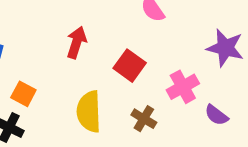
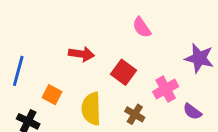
red arrow: (77, 42) -> (81, 54), turned 80
orange square: (23, 94) -> (52, 95), moved

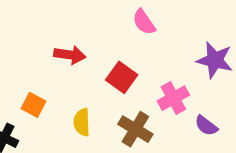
yellow semicircle: (91, 109) -> (82, 122), size x0.7
brown cross: (135, 114) -> (135, 129), size x1.4

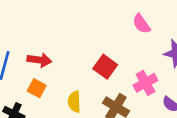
pink semicircle: (144, 22) -> (141, 24), moved
red arrow: (70, 55) -> (39, 60), moved

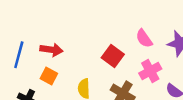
pink semicircle: (141, 24) -> (144, 38), moved

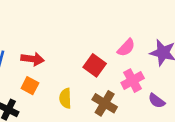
pink semicircle: (144, 38) -> (126, 48), turned -102

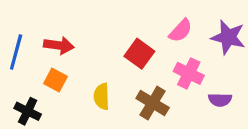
pink cross: (133, 81) -> (189, 73), turned -35
purple semicircle: (157, 101) -> (220, 100), turned -36

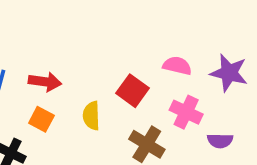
pink semicircle: (181, 31) -> (177, 66), turned -120
yellow semicircle: (102, 96) -> (91, 116), moved

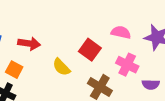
yellow semicircle: (91, 116) -> (61, 67), turned -42
orange square: (41, 119) -> (14, 70), moved

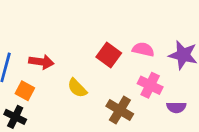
red square: (90, 50) -> (109, 55), moved

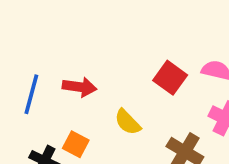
orange square: (25, 91) -> (76, 144), moved

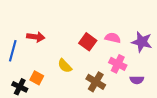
red arrow: (80, 87) -> (36, 37), moved

